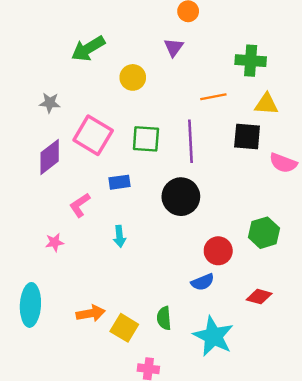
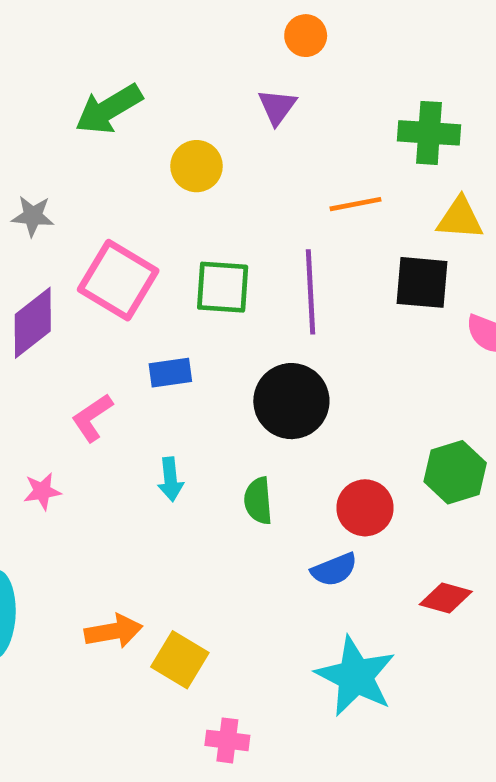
green semicircle: (164, 318) -> (258, 501), moved

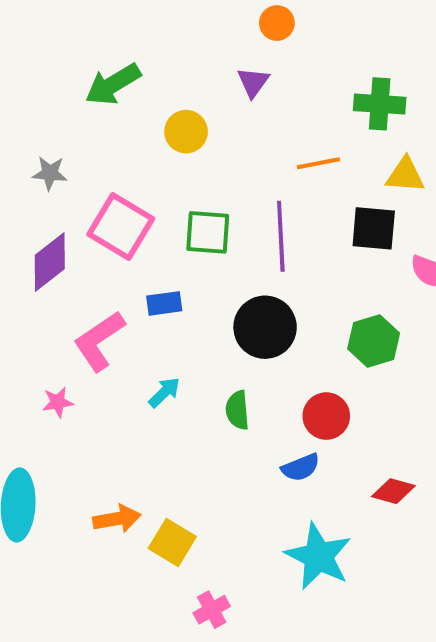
pink L-shape: (92, 418) -> (99, 341), size x1.5
green hexagon: (455, 472) -> (374, 341), moved
cyan arrow: (170, 479) -> (164, 392), turned -128
pink cross: (227, 740) -> (212, 610), turned -36

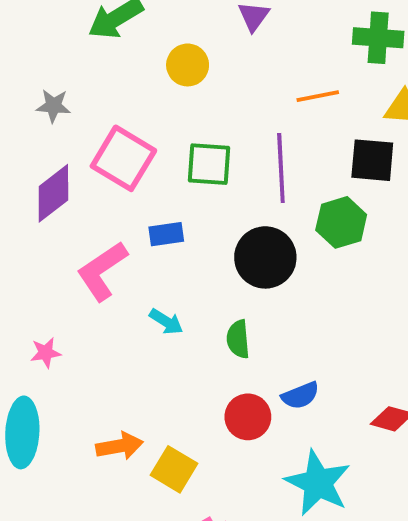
green hexagon: (374, 341) -> (341, 222), moved
cyan arrow: (164, 392) -> (166, 322), turned 76
pink star: (58, 402) -> (46, 353), moved
red circle: (326, 416) -> (248, 417), moved

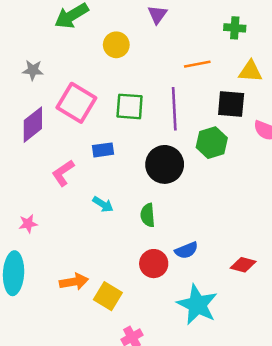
green cross: (378, 38) -> (235, 28), size x0.7
pink L-shape: (102, 271) -> (63, 173), size x0.7

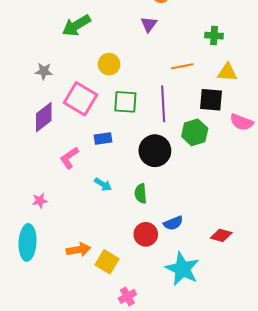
yellow circle: (116, 45) -> (109, 64), moved

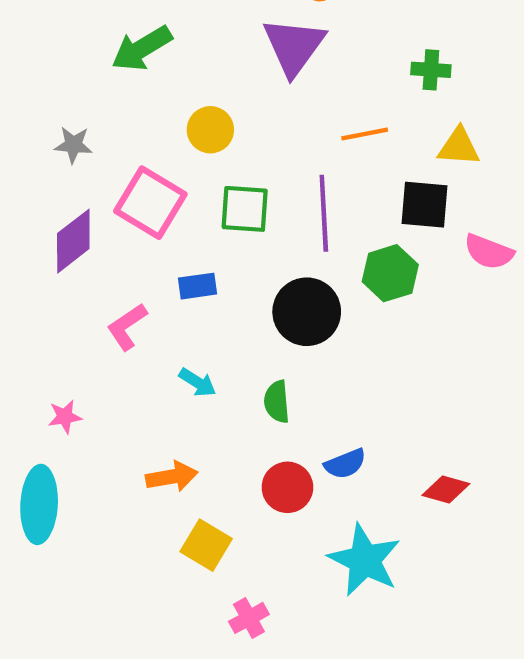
purple triangle: (149, 24) -> (294, 46), size x1.8
orange arrow: (78, 250) -> (172, 477), moved

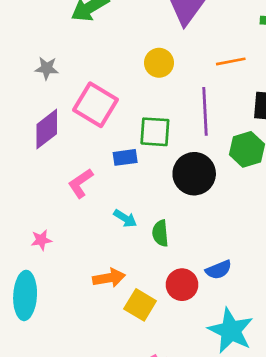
yellow circle: (210, 130) -> (159, 63), moved
green square: (245, 209) -> (155, 132), moved
green semicircle: (277, 402) -> (160, 233), moved
yellow square: (206, 545) -> (140, 305), moved

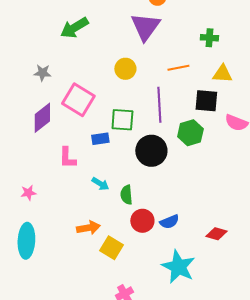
pink L-shape: (81, 183) -> (67, 158), turned -55
pink star: (41, 240) -> (28, 193), moved
red circle: (182, 285) -> (142, 221), moved

